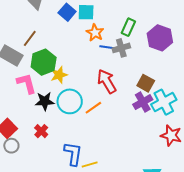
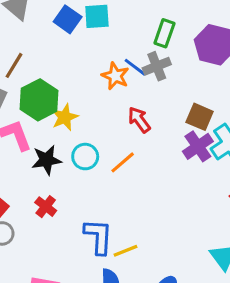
orange star: (95, 33) -> (115, 76), moved
blue line: (107, 47) -> (135, 67), turned 35
red arrow: (107, 81) -> (139, 120), size x0.7
cyan circle: (70, 101) -> (85, 157), size x0.7

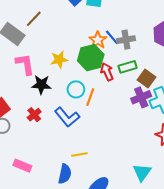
green rectangle: (164, 33) -> (128, 67), moved, turned 42
green hexagon: (39, 100) -> (91, 58), moved
cyan circle: (85, 157) -> (76, 89), moved
orange line: (123, 162) -> (90, 97), turned -42
blue L-shape: (98, 237) -> (67, 117), moved, turned 125

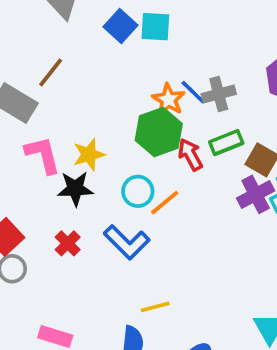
yellow star: (59, 60) -> (89, 155), moved
orange line: (90, 97) -> (165, 203), turned 36

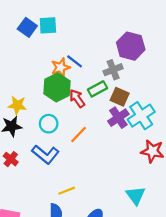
gray cross: (219, 94) -> (113, 70), moved
orange star: (169, 100) -> (61, 67), turned 30
yellow star: (89, 155) -> (17, 105), turned 30
orange line: (165, 203) -> (79, 134), moved

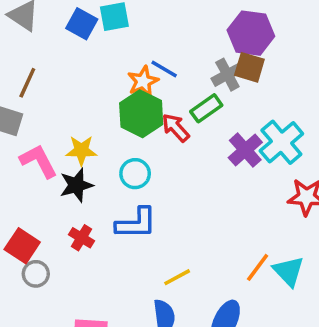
brown square: (120, 97) -> (249, 67), moved
orange line: (79, 134) -> (258, 267), moved
blue L-shape: (45, 154) -> (136, 223), turned -32

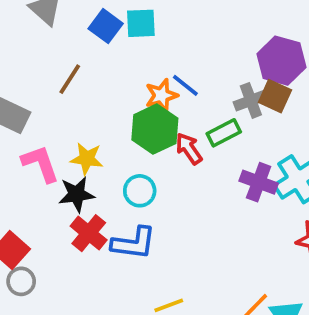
brown line: (27, 83) -> (70, 79), moved
purple cross: (245, 150) -> (259, 182), turned -36
red cross: (82, 238) -> (89, 233), moved, size x1.4

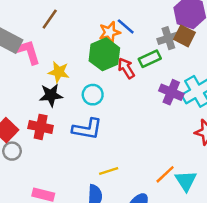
pink L-shape: (40, 164) -> (28, 52), moved
red cross: (89, 233) -> (41, 127), moved, turned -30

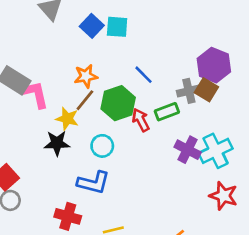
brown line: (50, 19) -> (85, 100), moved
orange star: (110, 32) -> (86, 76), moved
red cross: (41, 127) -> (68, 216), moved

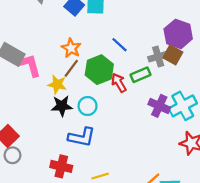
orange star: (86, 76) -> (71, 48), turned -30
black star: (57, 143) -> (62, 106), moved

